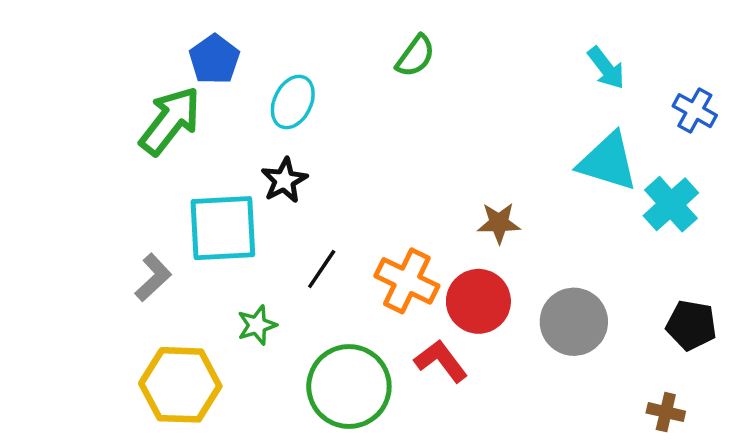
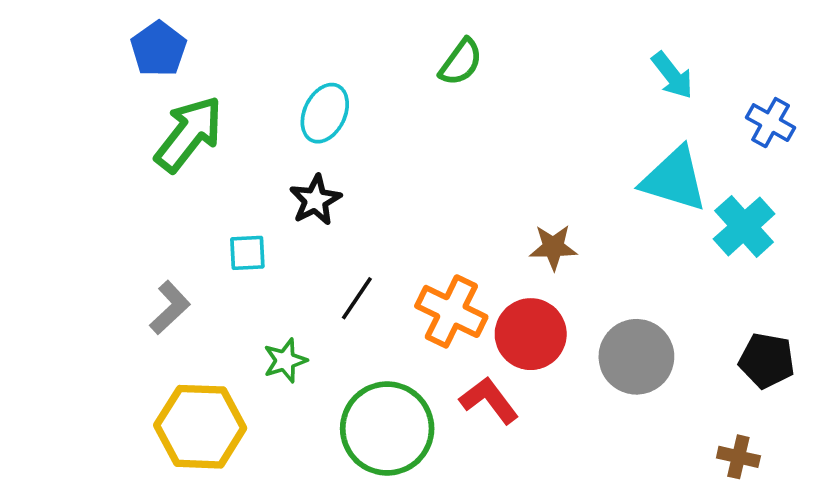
blue pentagon: (214, 59) -> (159, 49), moved
cyan square: (223, 228) -> (247, 253), size x0.5

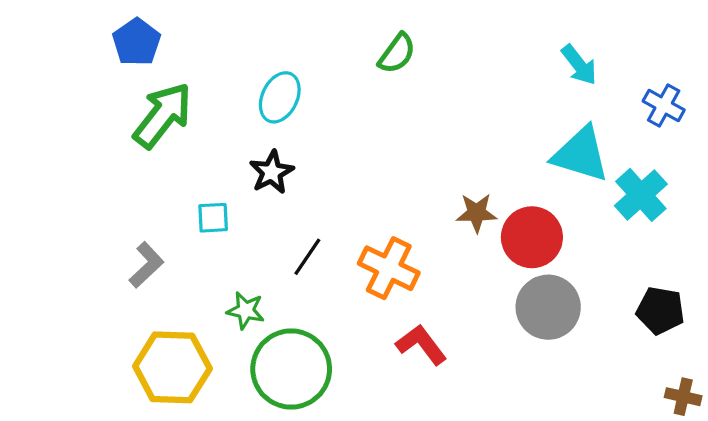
red circle: (531, 334) -> (532, 237), moved
green star: (285, 361) -> (246, 310), turned 30
green circle: (387, 429) -> (291, 369), moved
brown cross: (738, 457) -> (683, 397), moved

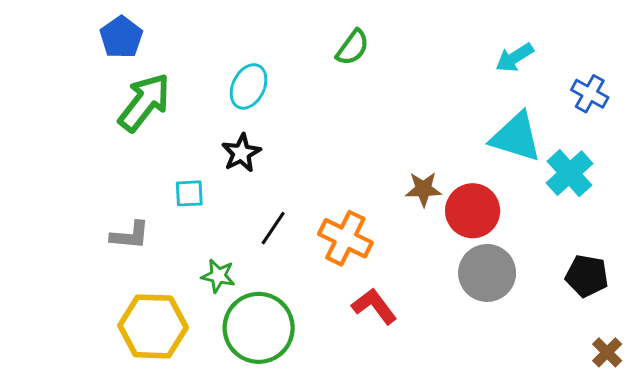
cyan arrow: (579, 65) -> (515, 58), turned 96
gray L-shape: (146, 265) -> (130, 235), turned 48
brown cross: (683, 397) -> (607, 352), turned 32

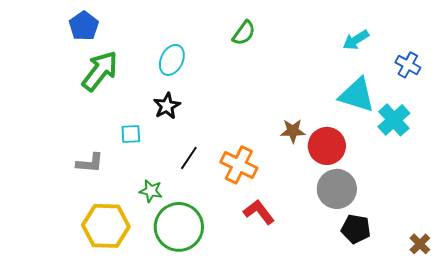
black pentagon: (587, 276) -> (356, 229), moved

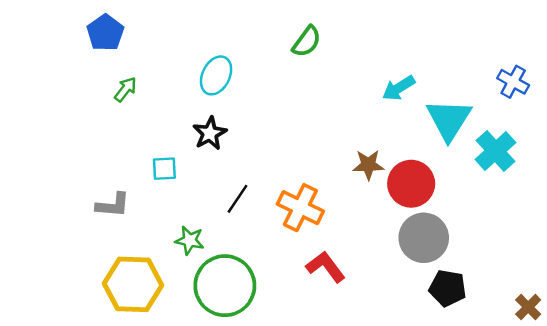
cyan arrow: (356, 40) -> (399, 88), moved
green arrow: (100, 71) -> (125, 89), size x0.5
cyan triangle: (357, 95) -> (449, 120), turned 45

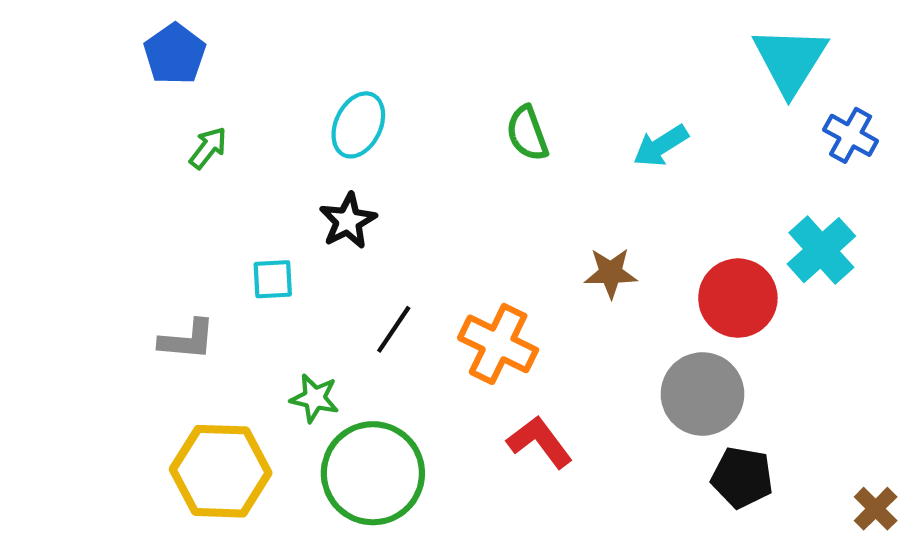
green semicircle: (307, 41) -> (527, 133), moved, turned 124
cyan triangle: (449, 120) -> (790, 60), moved
red circle: (411, 184) -> (738, 298), moved

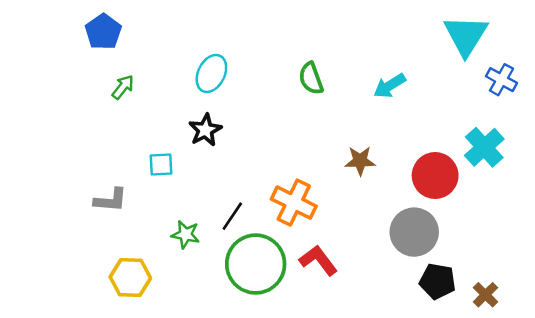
black line: (394, 329) -> (232, 216), moved
yellow hexagon: (221, 471) -> (130, 278), size x0.7
green circle: (373, 473) -> (256, 264), moved
brown cross: (876, 509) -> (485, 295), moved

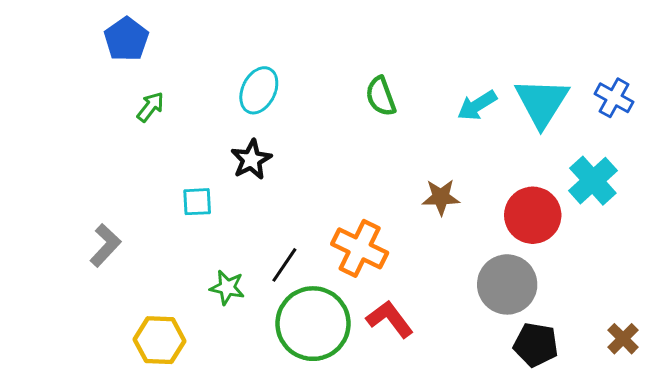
cyan triangle: (466, 35) -> (542, 102), moved
gray L-shape: (111, 200) -> (105, 245), moved, turned -52
brown cross: (485, 295) -> (623, 339), moved

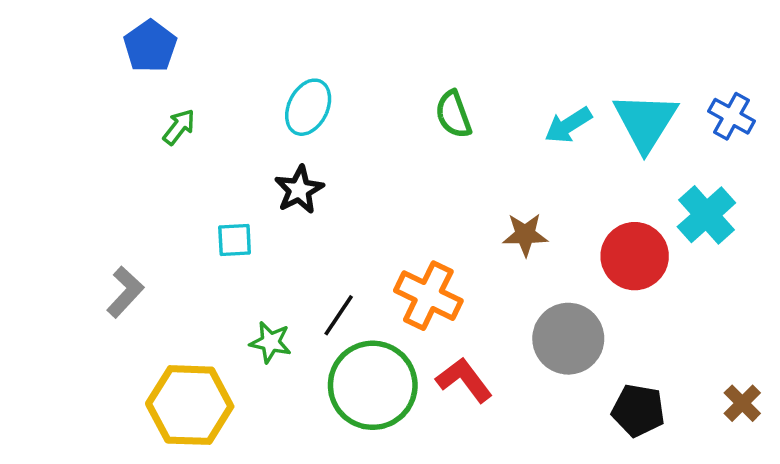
gray circle: (507, 284) -> (568, 339), moved
yellow hexagon: (159, 340) -> (190, 405), size x1.4

